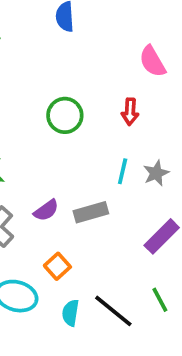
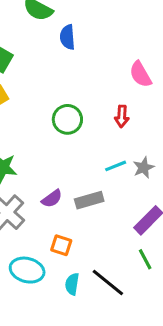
cyan line: (123, 171) -> (116, 166), turned 55
orange square: (57, 266) -> (61, 245), turned -30
green line: (160, 300) -> (145, 259), moved

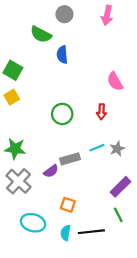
gray rectangle: (89, 200) -> (70, 159), moved
orange square: (61, 245) -> (68, 205), moved
black line: (108, 282) -> (91, 232), turned -45

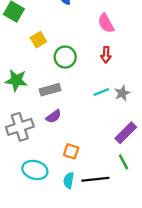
pink semicircle: (115, 81) -> (106, 23), moved
yellow square: (12, 97) -> (38, 40), moved
green star: (15, 149) -> (16, 80), moved
gray rectangle: (70, 159) -> (50, 90), moved
gray cross: (18, 181) -> (20, 127), turned 30

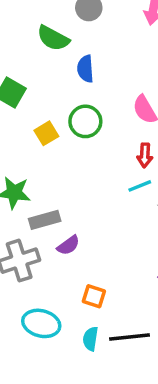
green circle: (65, 57) -> (85, 121), moved
gray rectangle: (50, 90) -> (45, 220), moved
cyan line: (101, 92) -> (140, 186), moved

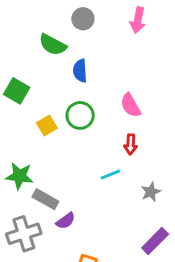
cyan line: (140, 186) -> (110, 175), moved
gray rectangle: (45, 220) -> (45, 199), turned 45

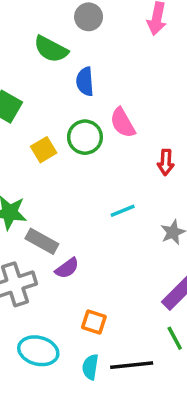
pink semicircle: (131, 105) -> (123, 123), moved
red arrow: (131, 144) -> (166, 162), moved

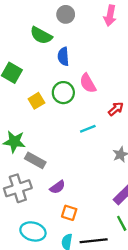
red arrow: (166, 162) -> (116, 109), turned -133
cyan line: (123, 211) -> (88, 129), moved
purple semicircle: (67, 268) -> (57, 187), moved

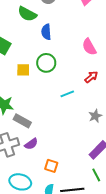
pink semicircle: (88, 83) -> (89, 47), moved
yellow square: (36, 101) -> (23, 70), turned 32
purple semicircle: (57, 187) -> (31, 144), moved

